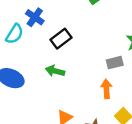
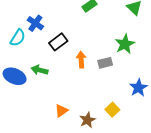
green arrow: (55, 71) -> (40, 70), moved
orange arrow: (106, 89) -> (81, 60), moved

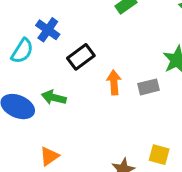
yellow square: (112, 110) -> (159, 155), turned -32
orange triangle: (61, 111) -> (49, 156), moved

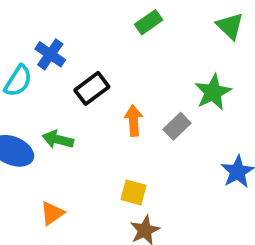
gray rectangle: (149, 87) -> (177, 126), turned -30
yellow square: (159, 155) -> (133, 192), moved

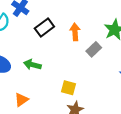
orange arrow: (133, 121) -> (75, 32), moved
green arrow: (58, 139) -> (32, 65), moved

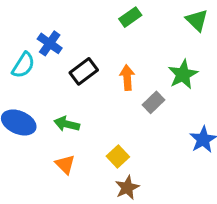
yellow square: (68, 88) -> (118, 157), turned 32
orange triangle: (21, 100) -> (65, 164), moved, turned -40

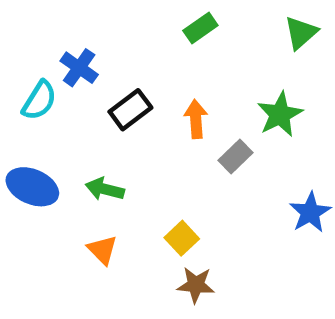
green triangle: (197, 20) -> (301, 33), turned 35
brown star: (127, 188) -> (196, 285), turned 30

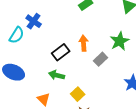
black rectangle: (130, 110) -> (61, 52), moved
green arrow: (105, 189) -> (57, 75), moved

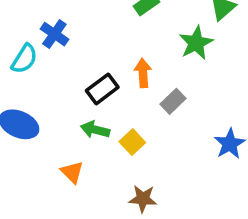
green star: (120, 41) -> (196, 43), moved
yellow square: (78, 94) -> (132, 142), moved

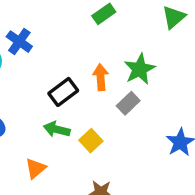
green star: (196, 43) -> (140, 69), moved
orange triangle: (72, 172) -> (36, 168), turned 35

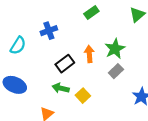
blue cross: (19, 42) -> (49, 31), moved, turned 35
gray rectangle: (128, 103) -> (116, 71), moved

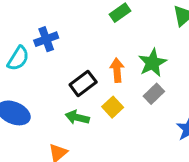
blue cross: (49, 31) -> (46, 39), moved
yellow square: (83, 96) -> (113, 107), moved

